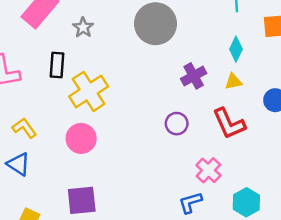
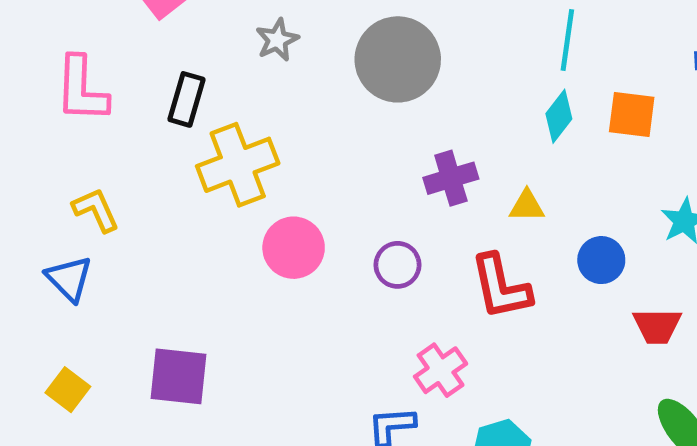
gray star: (83, 27) -> (277, 40), moved
cyan diamond: (236, 49) -> (559, 116), moved
pink circle: (81, 138) -> (294, 248), moved

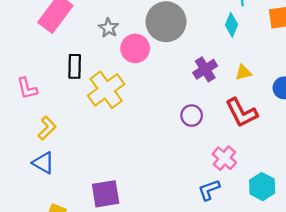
pink L-shape: (82, 89) -> (27, 88), moved, size x0.7
cyan diamond: (559, 116) -> (232, 25), moved
yellow L-shape: (96, 210) -> (47, 128), turned 85
pink circle: (294, 248) -> (135, 48), moved

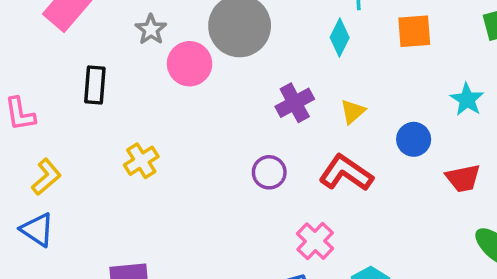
yellow triangle: (243, 72) -> (353, 112), turned -30
yellow cross: (106, 90) -> (141, 161), moved, size x0.6
red L-shape: (241, 113) -> (346, 173), turned 148

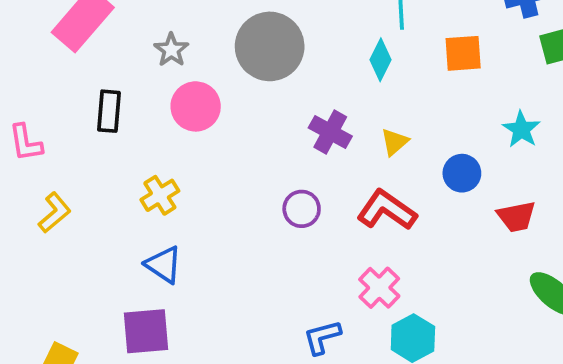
pink circle: (190, 64) -> (196, 106), moved
purple cross: (295, 103) -> (330, 132), turned -33
blue triangle: (37, 230) -> (164, 265), moved
pink cross: (315, 241) -> (379, 288), moved

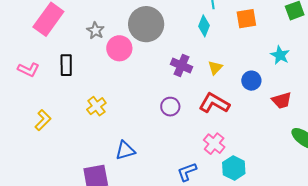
pink circle: (196, 106) -> (119, 48), moved
pink L-shape: (26, 143) -> (28, 70), moved, turned -50
blue triangle: (164, 265) -> (125, 151), moved, turned -45

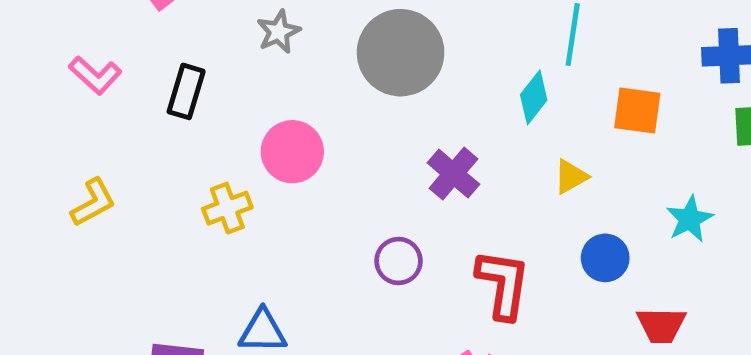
pink circle: (119, 48) -> (292, 152), moved
yellow triangle: (215, 68) -> (571, 177), moved
red L-shape: (214, 103) -> (503, 284), turned 52

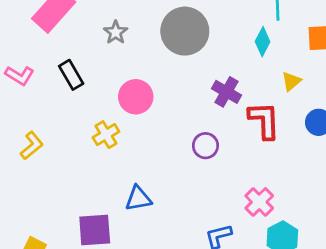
black rectangle: (186, 91) -> (71, 75), turned -36
red L-shape: (503, 284) -> (264, 120), moved

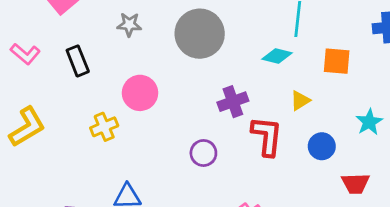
gray star: (116, 32) -> (129, 25), turned 30
cyan diamond: (263, 42) -> (277, 56), turned 68
purple cross: (227, 92) -> (233, 102), turned 32
yellow L-shape: (32, 146) -> (27, 127), size x1.4

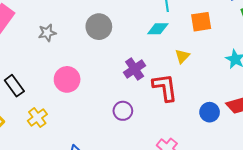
gray circle: (200, 34) -> (99, 27), size x0.7
black rectangle: (78, 61) -> (14, 86), moved
yellow cross: (104, 127) -> (37, 118), moved
blue circle: (322, 146) -> (210, 112), moved

